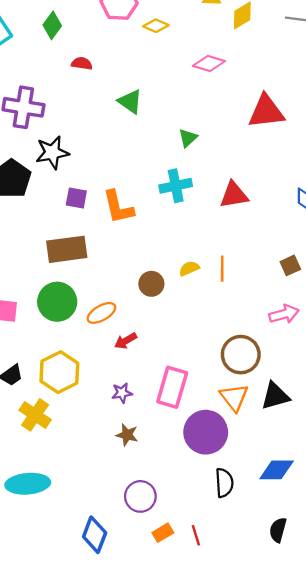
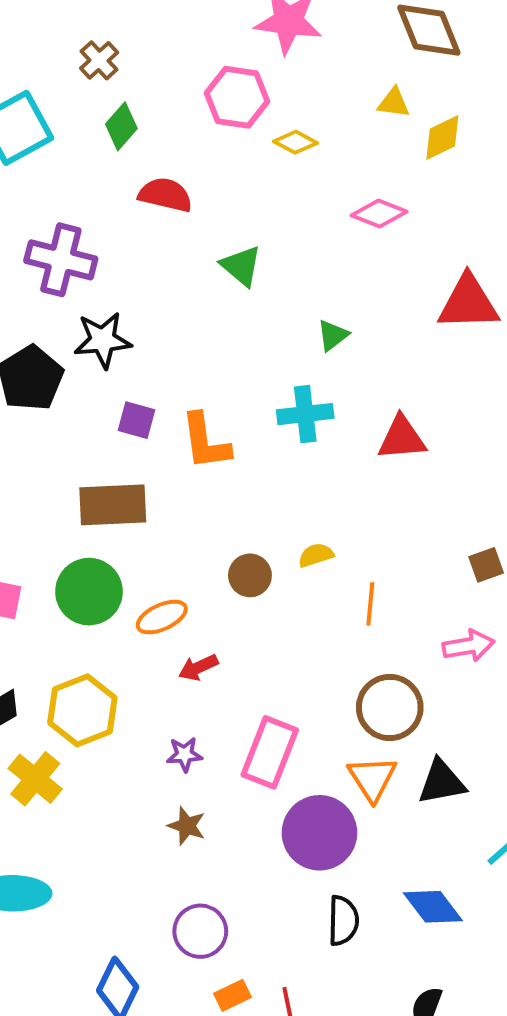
red semicircle: (82, 63) -> (165, 195), size x1.5
orange line: (222, 269) -> (370, 604), moved
blue diamond: (276, 470) -> (433, 907), turned 48

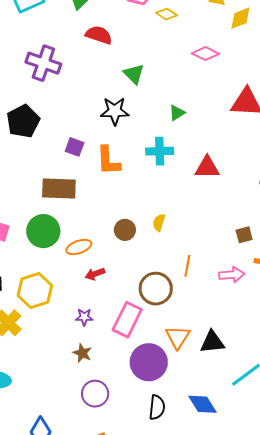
black star: (103, 340) -> (115, 111), moved
yellow semicircle: (316, 555) -> (159, 223), turned -60
orange line: (370, 604) -> (187, 266), moved
brown circle: (390, 707) -> (156, 289), moved
purple circle: (200, 931) -> (95, 394), moved

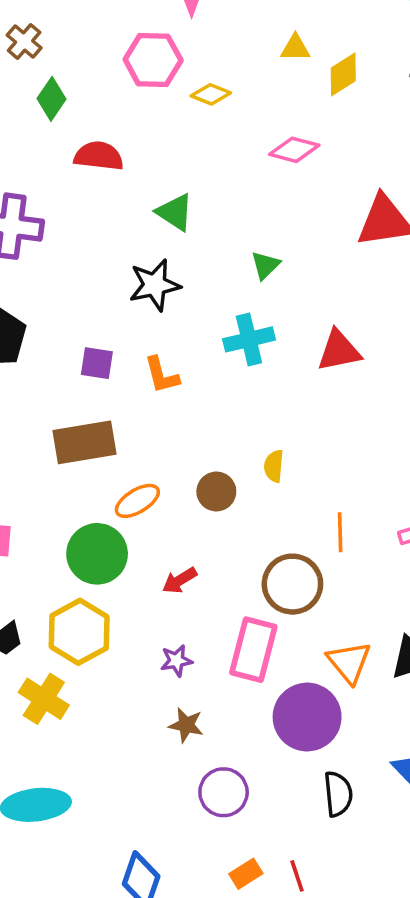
orange L-shape: (108, 161) -> (162, 375), size x0.7
green circle: (43, 231) -> (97, 554), moved
orange ellipse: (79, 247) -> (137, 501), moved

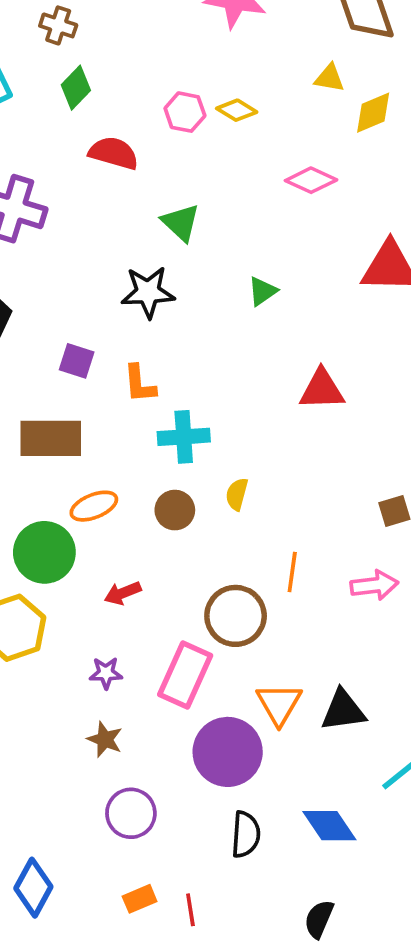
brown cross: (24, 41) -> (58, 25), turned -32
pink hexagon: (153, 60) -> (185, 112), moved, size x0.7
cyan cross: (249, 339) -> (184, 437), moved

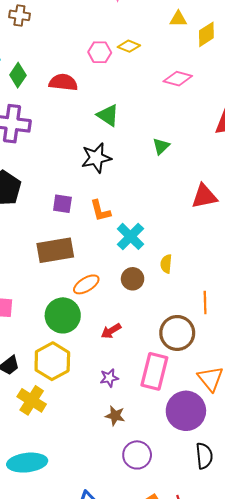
green diamond: (76, 88) -> (18, 75), moved
cyan cross: (184, 437) -> (131, 236), turned -32

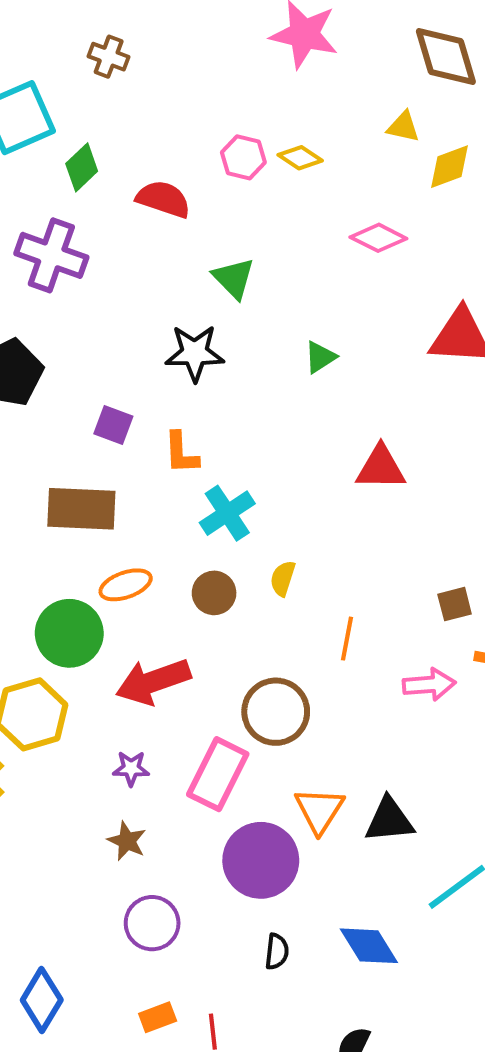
orange line: (205, 303) -> (347, 639), moved
red arrow: (111, 331) -> (153, 681), size x1.8
black semicircle: (204, 456) -> (277, 952), size x0.7

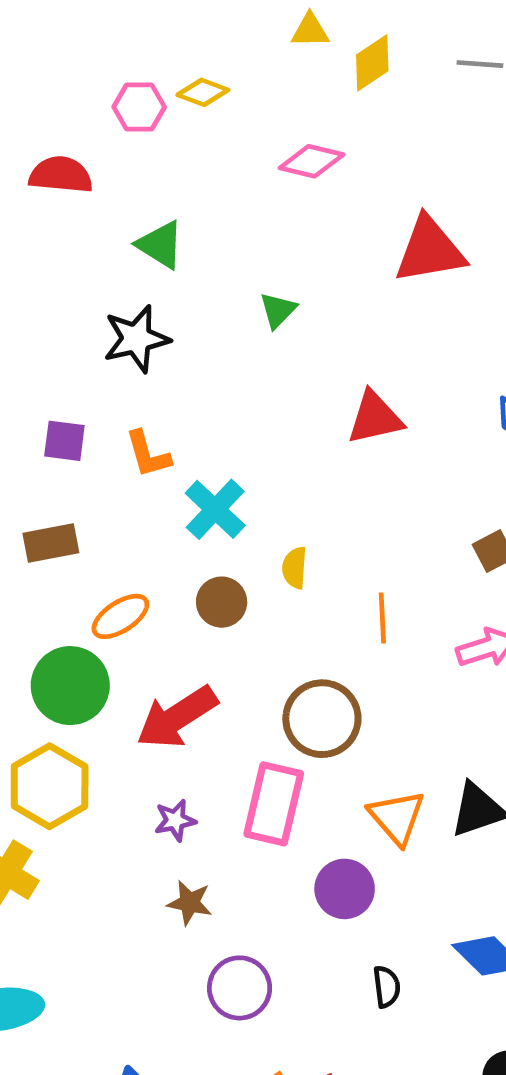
brown rectangle: (81, 509) -> (51, 543), size x0.7
purple circle: (261, 860) -> (345, 889), size x0.7

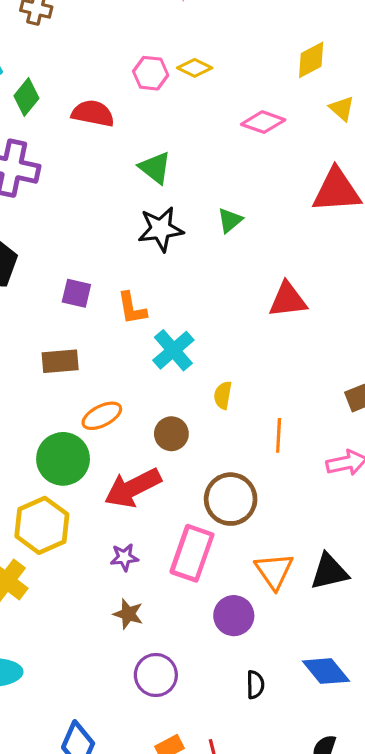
yellow triangle: (310, 31) -> (342, 108), moved, turned 36
black star: (136, 339) -> (161, 229), moved
brown circle: (222, 602) -> (171, 434), moved

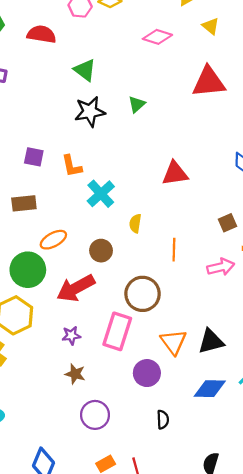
red triangle: (288, 300) -> (175, 173), moved
blue diamond: (326, 671) -> (210, 389), moved, turned -48

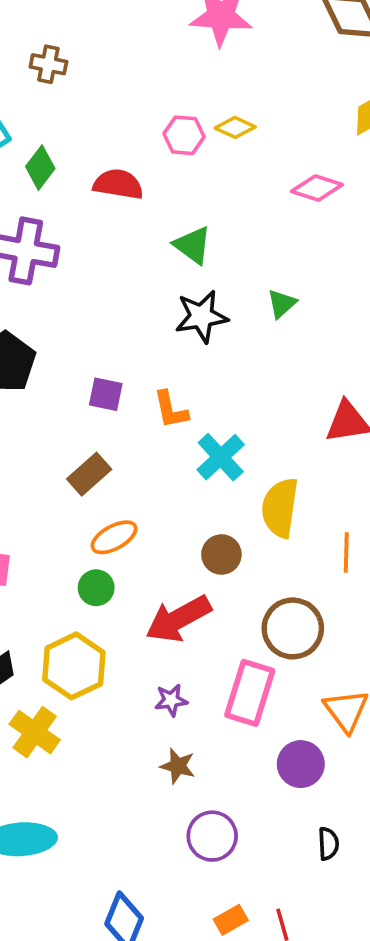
brown rectangle: (24, 203) -> (89, 474), turned -35
yellow semicircle: (135, 223) -> (280, 508), size x1.8
orange ellipse: (53, 240) -> (114, 537), moved
green circle: (28, 270) -> (96, 588), size x0.6

